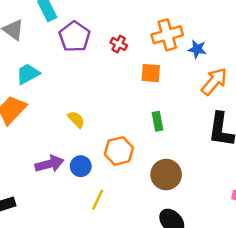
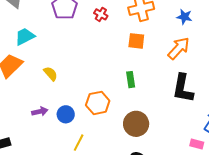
blue star: (197, 49) -> (184, 17), moved
orange square: (151, 73) -> (136, 41), moved
yellow semicircle: (76, 119) -> (51, 74), moved
purple arrow: (49, 164) -> (40, 111), size x0.7

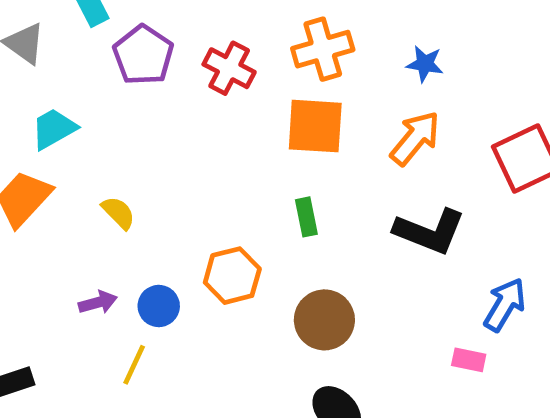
red cross: (101, 14) -> (229, 68), size x1.5
orange square: (136, 41) -> (315, 126), size x1.5
black L-shape: (183, 88) -> (430, 231), turned -76
yellow line: (79, 143) -> (134, 365), moved

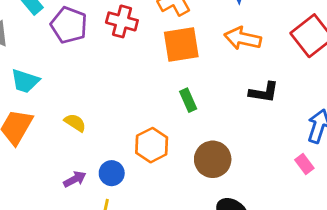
cyan trapezoid: (54, 129) -> (25, 81), turned -120
orange arrow: (415, 138) -> (243, 38), turned -105
black L-shape: (430, 231) -> (264, 92), size x0.7
pink rectangle: (469, 360) -> (304, 164), turned 54

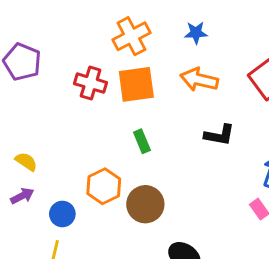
red cross: (122, 21) -> (91, 83), moved
brown circle: (213, 159) -> (145, 204), moved
purple arrow: (75, 179) -> (22, 196), moved

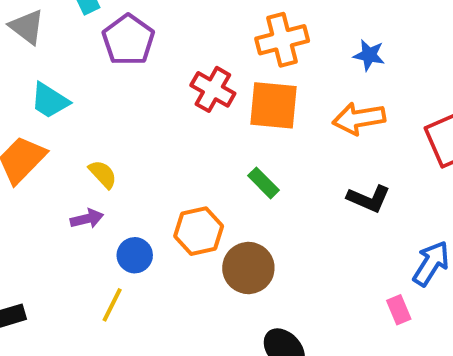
orange arrow: (199, 80) -> (359, 118), turned -36
green rectangle: (142, 141) -> (263, 183), turned -35

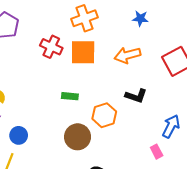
blue star: (369, 55) -> (140, 18), moved
green rectangle: (263, 183) -> (70, 96), moved, turned -35
orange hexagon: (199, 231) -> (104, 115), moved

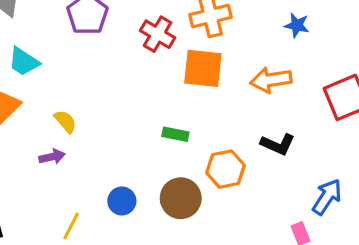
red cross: (51, 47) -> (158, 34), moved
blue circle: (19, 135) -> (122, 201), moved

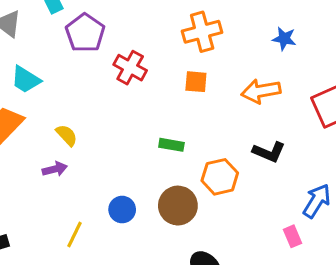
red cross: (158, 34) -> (130, 68), moved
orange square: (203, 68) -> (196, 82), size x0.6

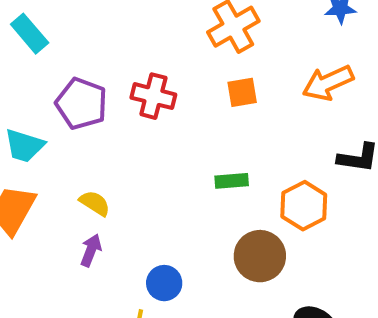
purple pentagon: (85, 33) -> (81, 104), moved
purple arrow: (55, 169) -> (91, 250), turned -40
blue circle: (122, 210) -> (164, 283), moved

